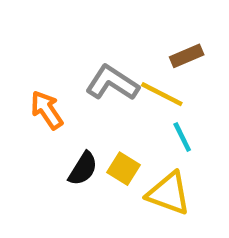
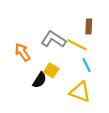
brown rectangle: (187, 56) -> (89, 27), turned -64
yellow square: (124, 169) -> (51, 70), moved

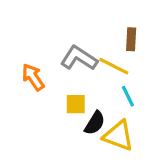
yellow square: (51, 70) -> (76, 104), turned -32
black semicircle: (40, 80) -> (95, 123), moved

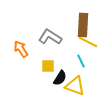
brown rectangle: (131, 39) -> (83, 25), size x1.6
yellow line: (114, 66) -> (88, 42), moved

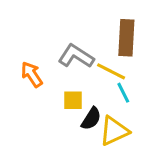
yellow line: (88, 42) -> (111, 71), moved
yellow triangle: (75, 86) -> (114, 131), turned -45

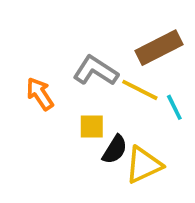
brown rectangle: (126, 38) -> (159, 48), turned 60
cyan line: (123, 93) -> (174, 107), moved

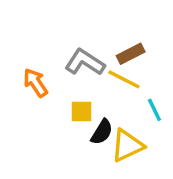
brown rectangle: (159, 48) -> (131, 54), moved, size x0.7
cyan line: (174, 107) -> (154, 110), moved

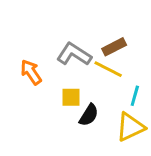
cyan line: (154, 110) -> (135, 96), turned 42
yellow triangle: (127, 146) -> (130, 127), moved

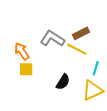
yellow square: (71, 97) -> (26, 69), moved

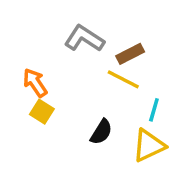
gray L-shape: (52, 39) -> (84, 39), moved
yellow square: (26, 69) -> (42, 112), turned 32

